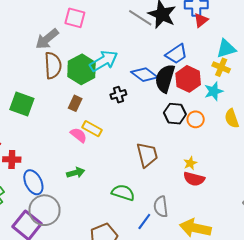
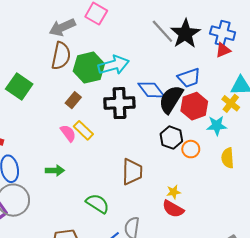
black cross: (118, 95) -> (119, 103), size x1.8

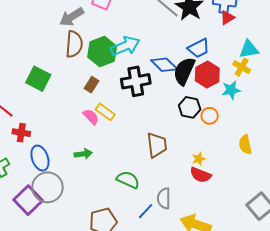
yellow semicircle: (228, 158) -> (245, 145), moved

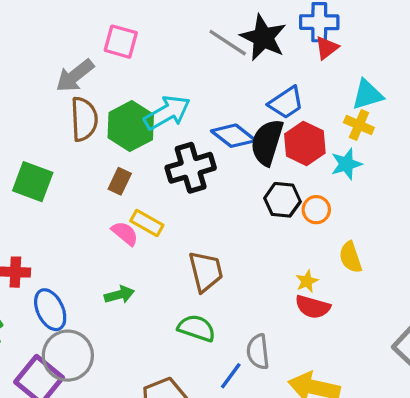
brown trapezoid: (157, 145) -> (206, 271), moved
yellow semicircle: (245, 145) -> (351, 257), moved

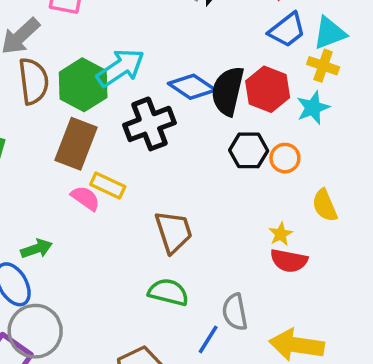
blue trapezoid: (286, 103) -> (287, 30), moved
brown rectangle: (120, 181) -> (76, 144), size x1.8
green arrow: (119, 295) -> (36, 249), moved

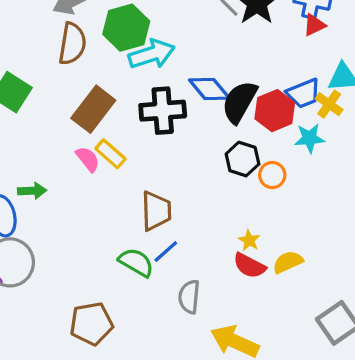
blue trapezoid: (287, 30) -> (304, 93), moved
green hexagon: (83, 85) -> (126, 28), moved
yellow semicircle: (325, 205) -> (288, 262), moved, turned 72
yellow star: (281, 234) -> (249, 240), turned -30
blue line: (208, 339) -> (166, 251), moved

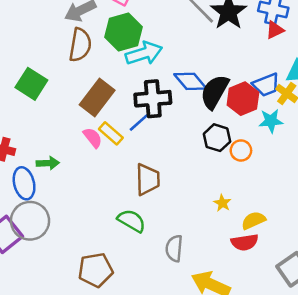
blue line: (166, 251) -> (139, 123), moved
red semicircle: (249, 266) -> (245, 242), moved, turned -36

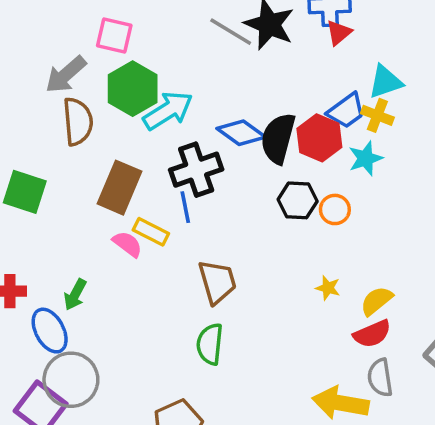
blue line: (139, 123) -> (185, 207), turned -45
green arrow: (48, 163) -> (75, 295), turned 135
green semicircle: (132, 221) -> (210, 344), turned -100
gray semicircle: (174, 248) -> (380, 378), moved

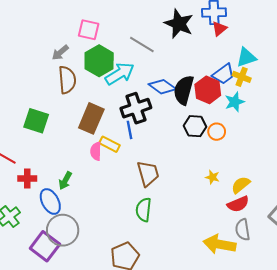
gray line: (231, 32) -> (142, 44), moved
gray arrow: (66, 75) -> (60, 52), size x0.7
pink semicircle: (127, 244) -> (96, 151), turned -126

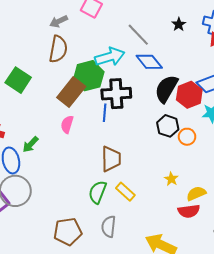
black star: (179, 24) -> (179, 24), size x0.5
green hexagon: (99, 61) -> (89, 76), moved
blue diamond: (162, 87) -> (149, 62), moved
yellow rectangle: (109, 144) -> (125, 192), moved
gray semicircle: (243, 230) -> (109, 227), moved

